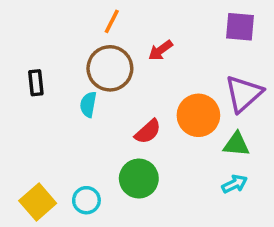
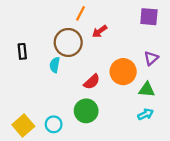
orange line: (112, 21) -> (81, 13), moved
purple triangle: (244, 94) -> (151, 58), size x0.6

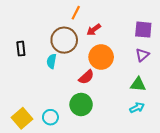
purple square: (149, 17) -> (143, 30), moved
orange circle: (123, 72) -> (101, 57), moved

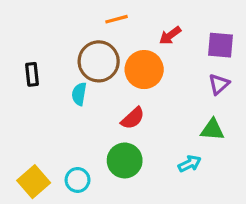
orange line: (76, 13) -> (117, 19), turned 48
red arrow: (94, 30) -> (170, 35), moved
orange circle: (101, 57) -> (144, 70), moved
cyan arrow: (137, 108) -> (190, 164), moved

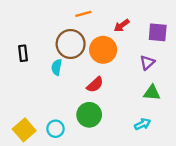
purple triangle: (219, 84) -> (147, 63), moved
cyan arrow: (190, 164) -> (143, 124), moved

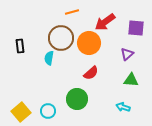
red arrow: (122, 25) -> (105, 22), size x1.5
red semicircle: (95, 85) -> (91, 73), moved
cyan arrow: (143, 124) -> (123, 107), turned -136

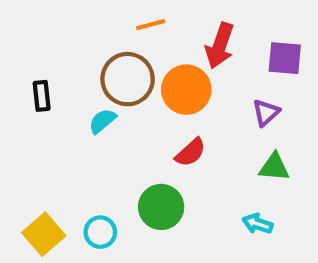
red arrow: (105, 22) -> (220, 46), turned -35
cyan semicircle: (49, 58) -> (102, 121), turned 40

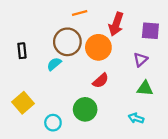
yellow square: (44, 234) -> (23, 103), moved

